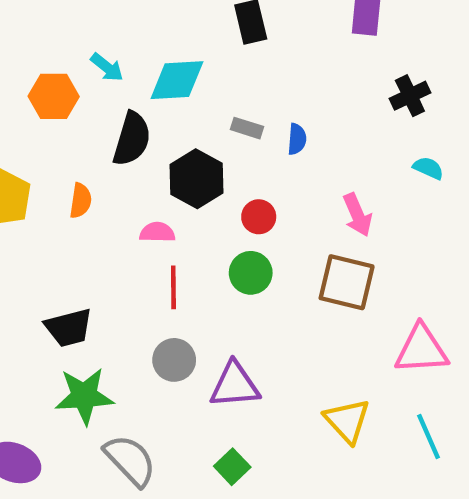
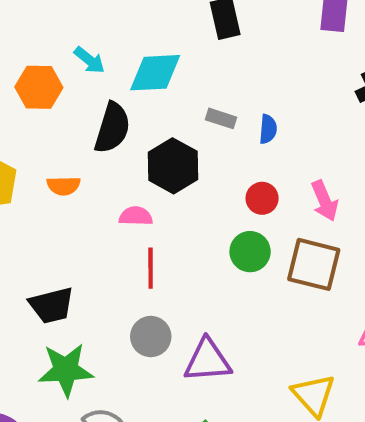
orange semicircle: (81, 201) -> (64, 186), turned 80
red circle: (259, 217) -> (262, 198), moved
green circle: (251, 273) -> (250, 252), moved

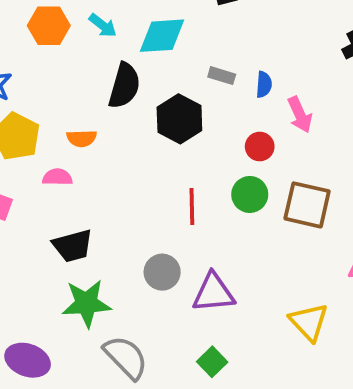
orange hexagon: (39, 87) -> (49, 26), moved
pink arrow: (325, 201) -> (300, 115), moved
pink semicircle: (136, 216) -> (57, 177), moved
red line: (151, 268) -> (192, 206), moved

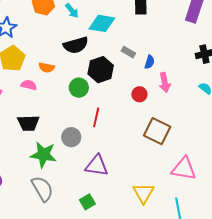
black semicircle: (124, 86) -> (76, 45), turned 45
green circle: (250, 194) -> (79, 88), moved
gray circle: (162, 272) -> (71, 137), moved
green star: (86, 303) -> (43, 155), moved

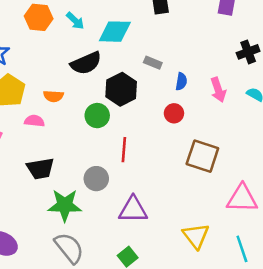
blue semicircle: (149, 62) -> (181, 81), moved
pink arrow: (165, 83) -> (218, 90), moved

